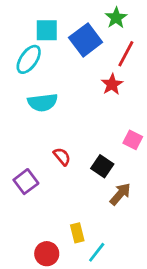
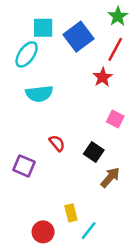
green star: (116, 18) -> (118, 16), moved
pink square: (133, 140) -> (115, 119), moved
purple square: (26, 182) -> (24, 166), turned -30

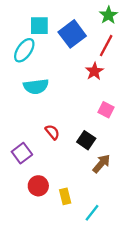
purple square: (24, 166) -> (22, 153), turned 30
cyan line: (89, 231) -> (92, 213), moved
red circle: (43, 232) -> (38, 186), moved

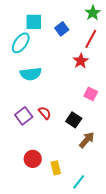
blue square: (72, 34) -> (62, 29), size x0.6
purple square: (22, 153) -> (24, 116), moved

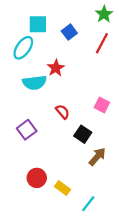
red star: (81, 61) -> (56, 68), moved
red semicircle: (45, 113) -> (63, 112), moved
yellow rectangle: (56, 168) -> (63, 188), turned -40

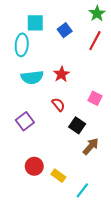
cyan ellipse: (23, 48) -> (22, 45), turned -30
red star: (56, 68) -> (61, 74), moved

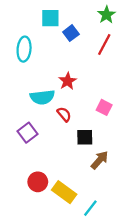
cyan square: (35, 23) -> (50, 18), moved
cyan semicircle: (32, 77) -> (42, 97), moved
black square: (77, 125) -> (85, 137), turned -35
yellow rectangle: (58, 176) -> (64, 192), size x1.5

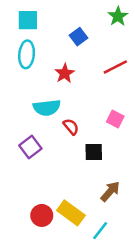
cyan square: (50, 18) -> (28, 20), moved
red line: (104, 44) -> (115, 67), moved, turned 35
red star: (68, 81) -> (65, 73), moved
brown arrow: (100, 160) -> (110, 191), moved
red circle: (38, 182) -> (42, 215), moved

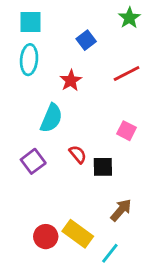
cyan semicircle: (47, 108) -> (51, 118), turned -60
red semicircle: (71, 127) -> (78, 154), moved

